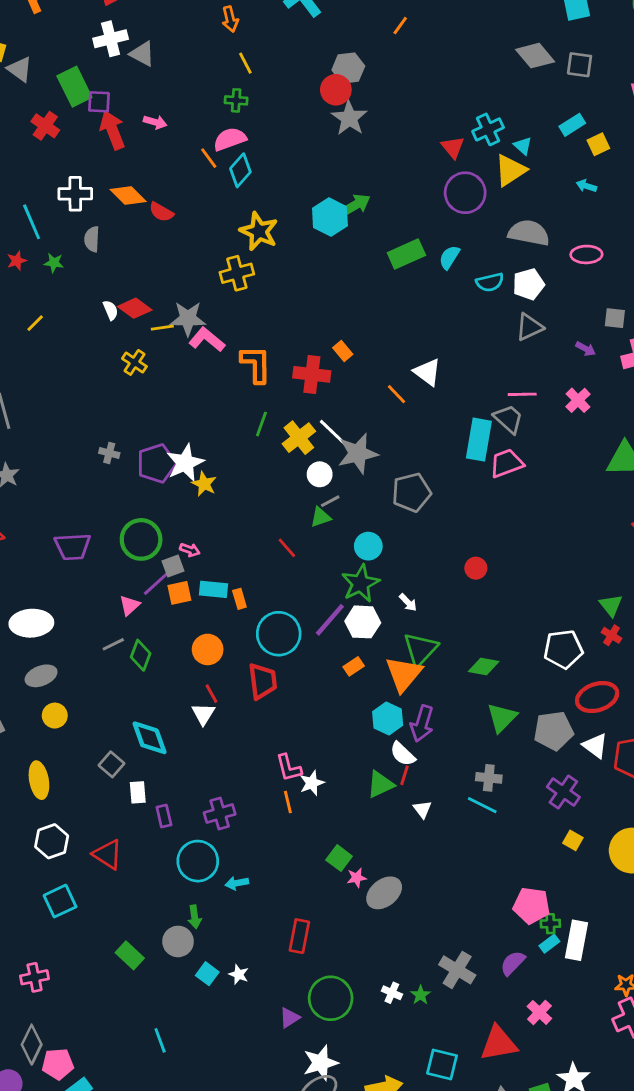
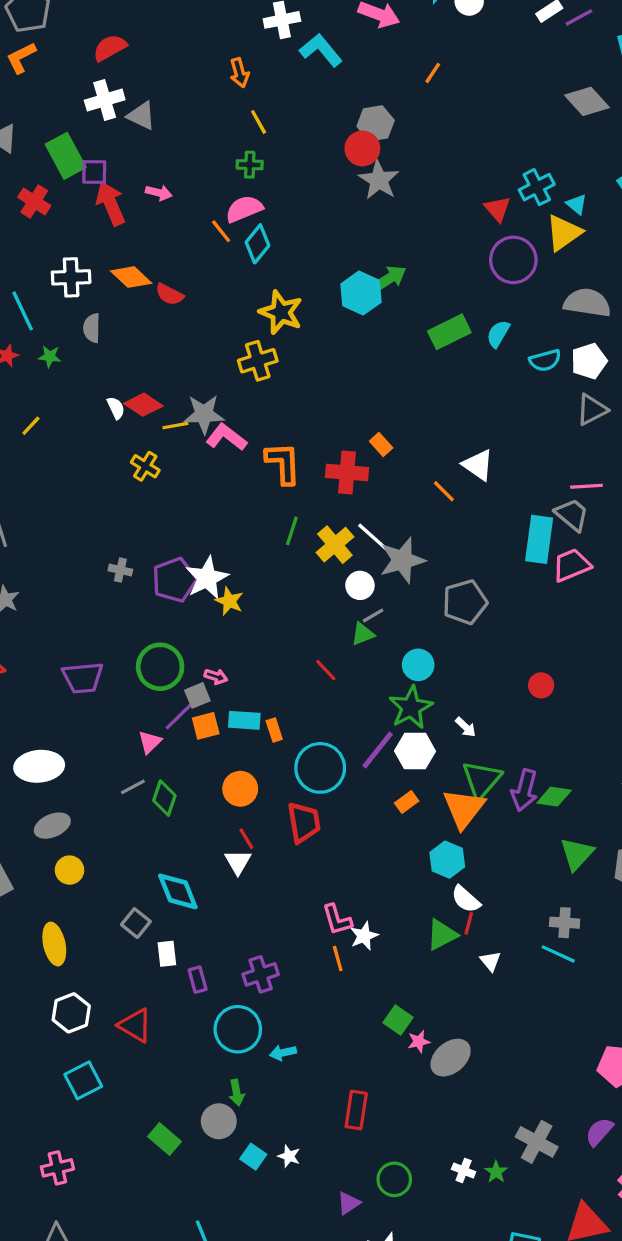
purple arrow: (422, 724) -> (524, 790), moved
green circle: (331, 998) -> (394, 1179), size x0.7

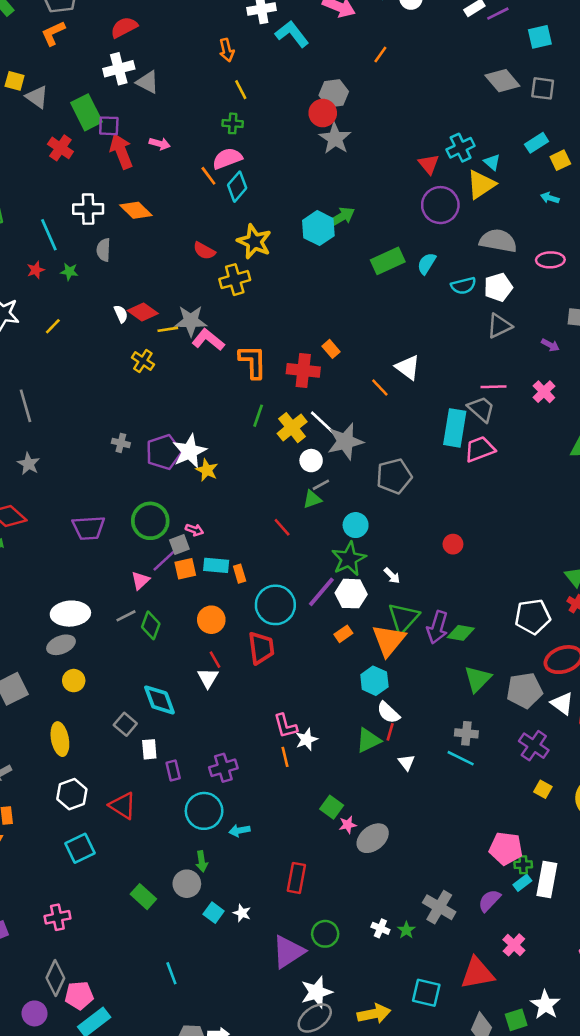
red semicircle: (169, 294) -> (204, 251), moved
white ellipse: (39, 766) -> (70, 614), moved
purple triangle: (349, 1203) -> (288, 952), size x1.8

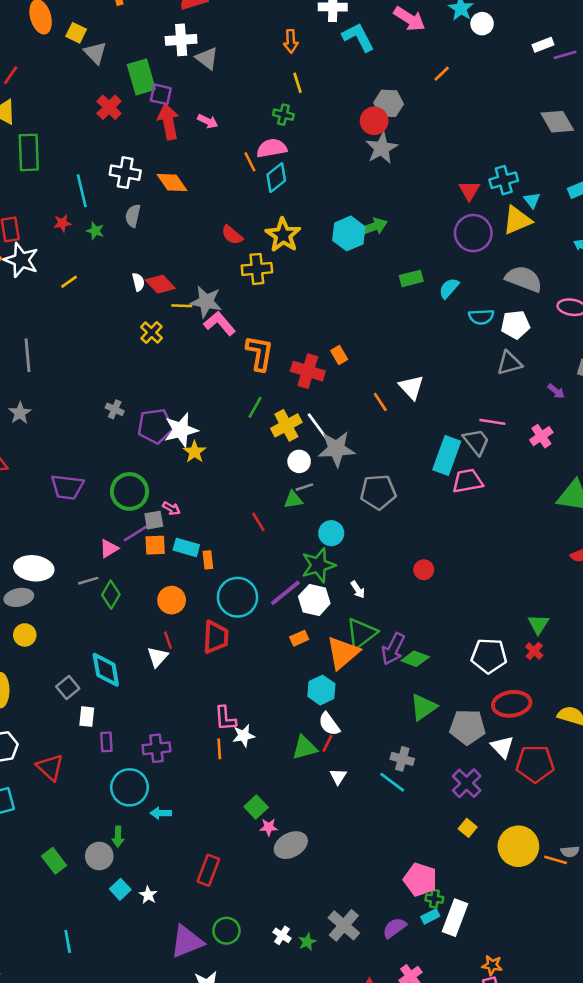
green rectangle: (388, 261) -> (411, 278), size x0.7

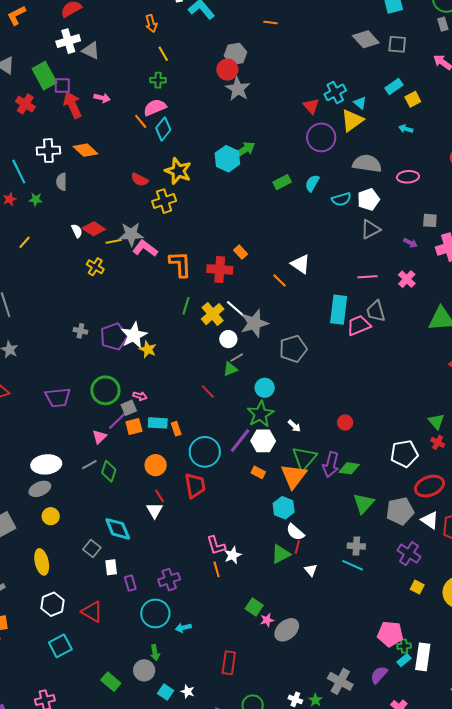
orange line: (442, 74) -> (270, 23), turned 64
gray trapezoid: (476, 442) -> (376, 311), moved, turned -145
red circle: (424, 570) -> (345, 422), moved
orange rectangle: (299, 638) -> (258, 472), turned 64

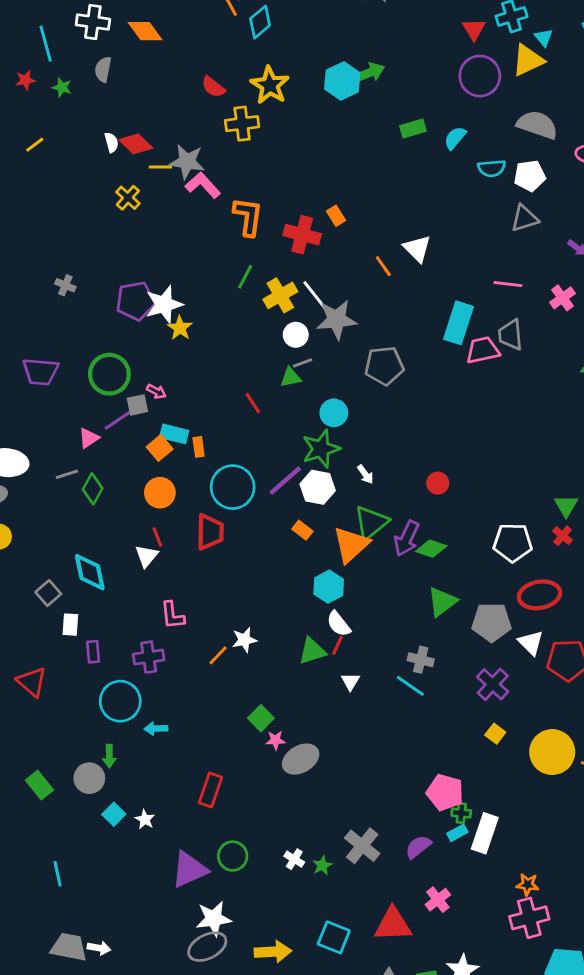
gray cross: (80, 331) -> (65, 285), moved
orange square: (134, 427) -> (160, 448), moved, turned -36
pink L-shape: (216, 545) -> (172, 615), moved
orange line: (217, 569) -> (218, 655), turned 49

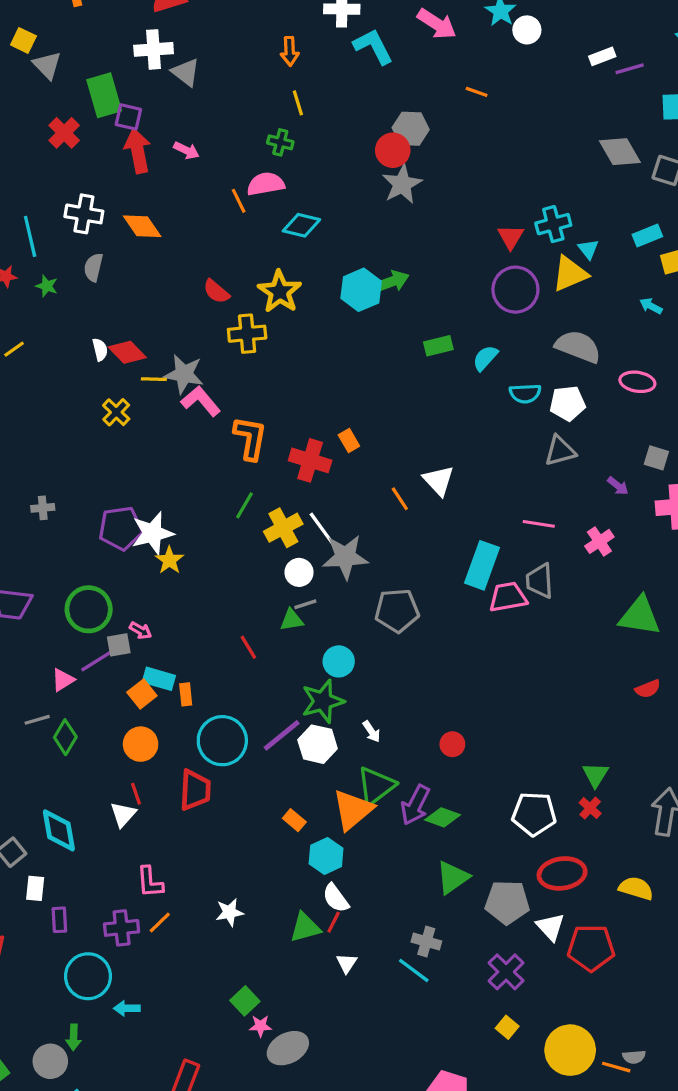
cyan diamond: (260, 22) -> (301, 225), moved, turned 52
gray cross: (65, 285) -> (43, 508), turned -30
orange rectangle: (302, 530) -> (294, 820), moved
orange line: (218, 655) -> (160, 922), moved

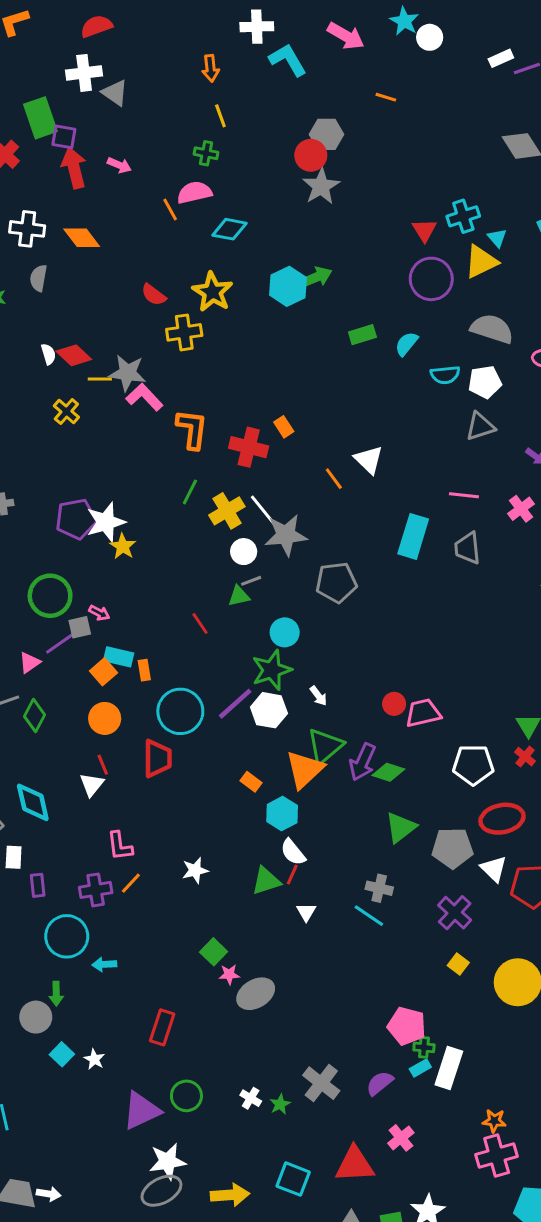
pink trapezoid: (508, 597) -> (423, 713), moved

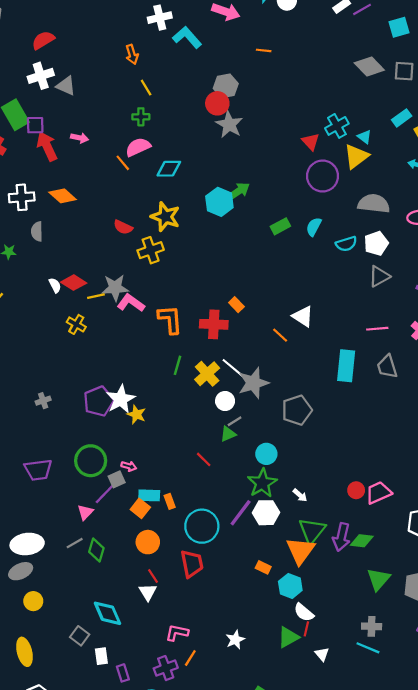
pink L-shape: (120, 846) -> (177, 633), turned 120

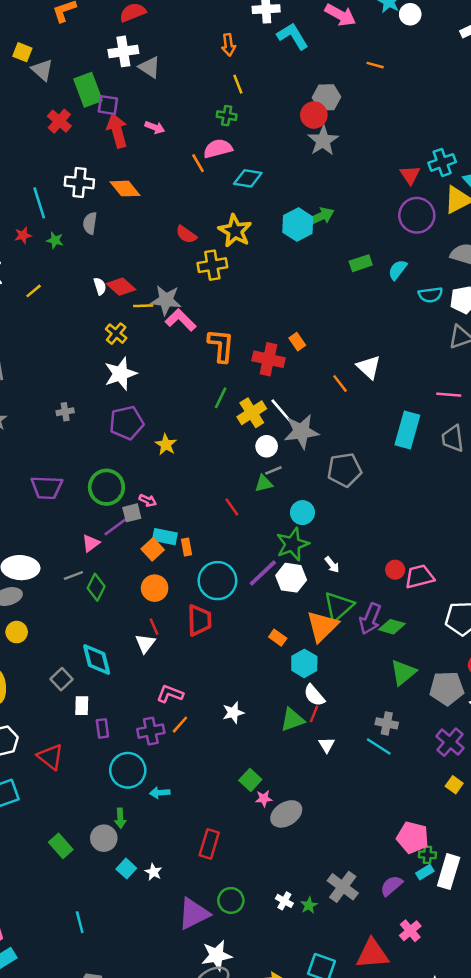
white star: (121, 399) -> (120, 374), moved

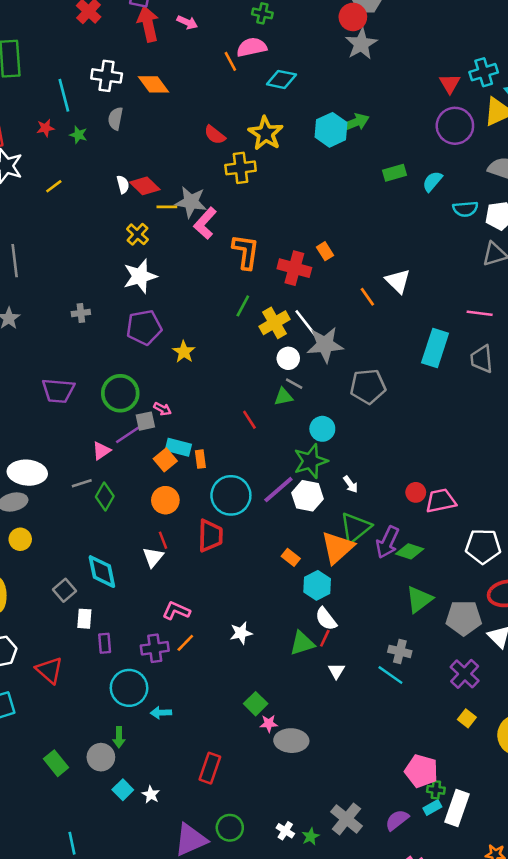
pink L-shape: (181, 320) -> (205, 223), turned -96
gray line: (273, 470) -> (294, 384), turned 49
gray ellipse: (286, 814) -> (291, 741), turned 32

